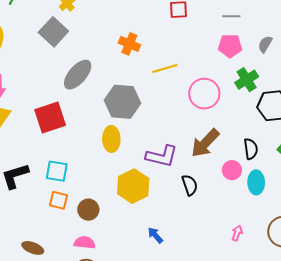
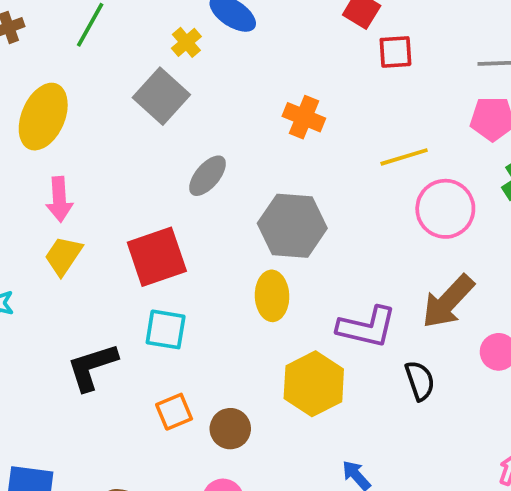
yellow line: (165, 69) -> (404, 157), moved
gray ellipse: (78, 75) -> (208, 176), size x0.7
cyan square: (57, 171) -> (166, 329), moved
orange square: (58, 200) -> (174, 412), turned -36

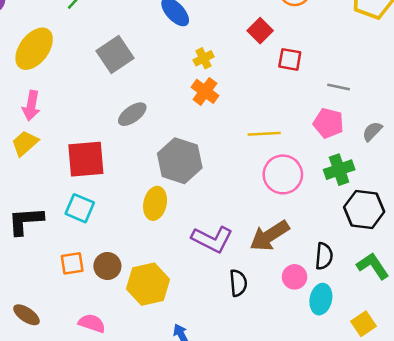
yellow cross: (186, 42) -> (204, 58), moved
red square: (395, 52) -> (290, 59), moved
yellow hexagon: (314, 384) -> (148, 284), moved
brown circle: (230, 429) -> (107, 266), moved

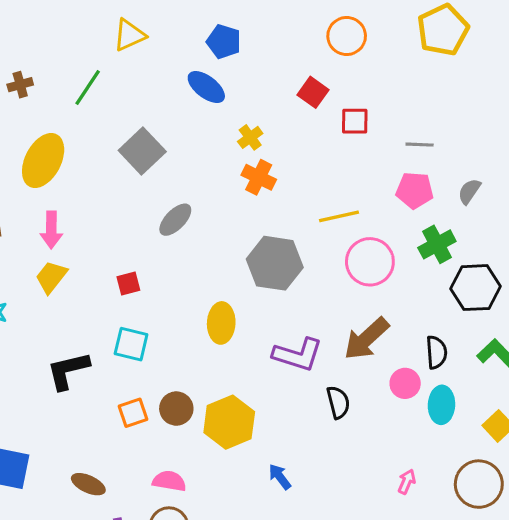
red square: (86, 159) -> (128, 284), size x0.5
gray hexagon: (180, 161) -> (275, 263), moved

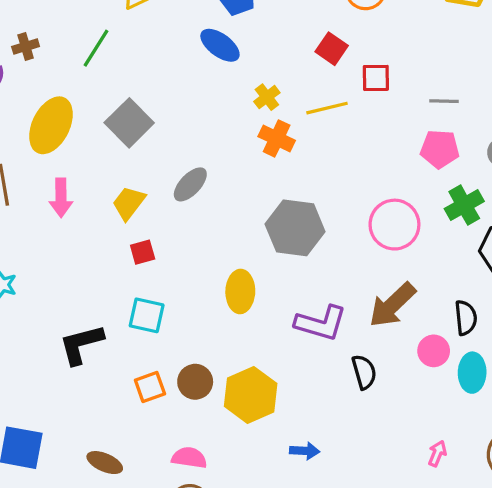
gray square: (142, 151) -> (129, 123), moved
yellow line: (339, 216) -> (327, 108), moved
yellow trapezoid: (51, 277) -> (129, 203), moved
blue arrow: (280, 477) -> (305, 451), turned 132

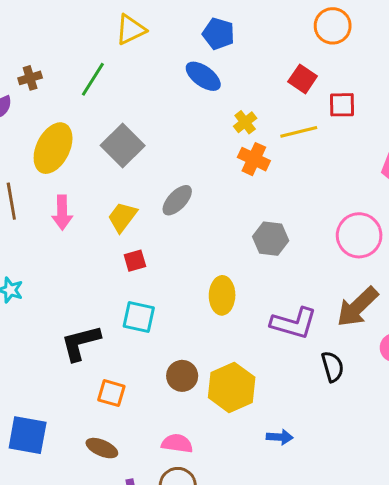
gray hexagon: (295, 228) -> (271, 239), size x0.7
orange square: (150, 387) -> (111, 393), moved, turned 36

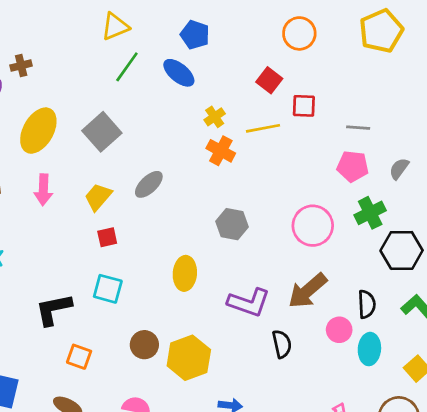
green line: (93, 79) -> (127, 67), moved

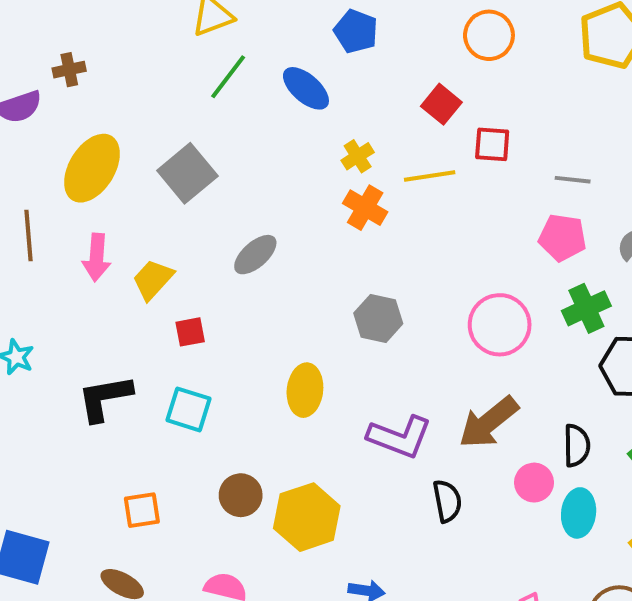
blue pentagon: (195, 35) -> (356, 31), moved
yellow trapezoid: (98, 197) -> (153, 279), moved
black L-shape: (54, 309) -> (105, 398), moved
orange square: (79, 357) -> (142, 510), turned -30

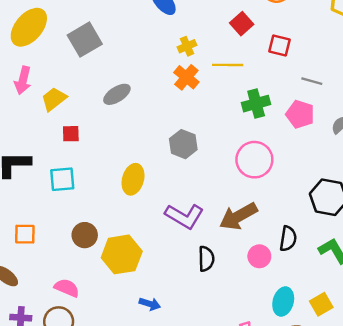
red square: (492, 144) -> (279, 46), moved
green cross: (586, 308) -> (256, 104), moved
cyan square: (188, 409) -> (62, 179), turned -32
cyan ellipse: (579, 513) -> (283, 301), moved

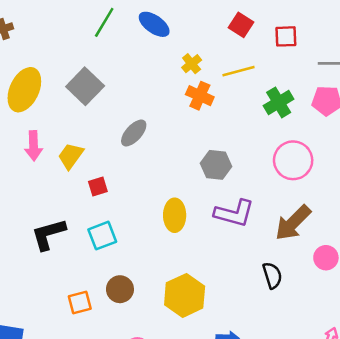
purple L-shape: (184, 216) -> (234, 213), moved
brown circle: (85, 235) -> (120, 289), moved

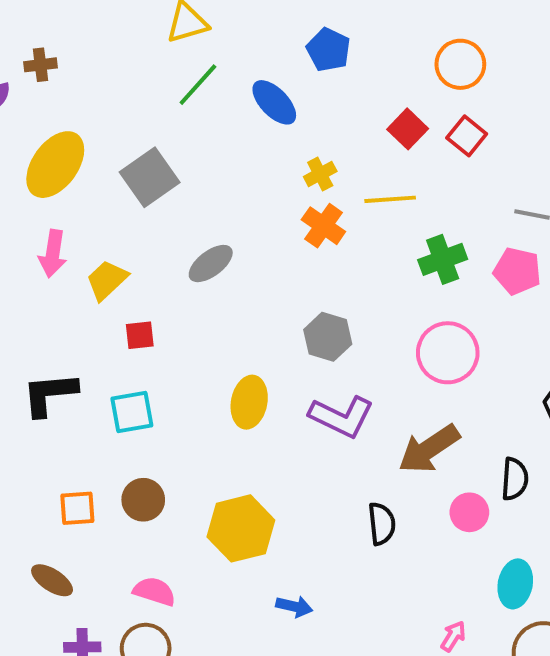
red square: (286, 36) -> (467, 136), moved, turned 30

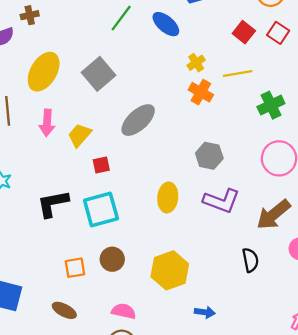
gray ellipse: (211, 264) -> (138, 120), size x1.4
cyan square: (132, 412) -> (101, 210), size x1.4

